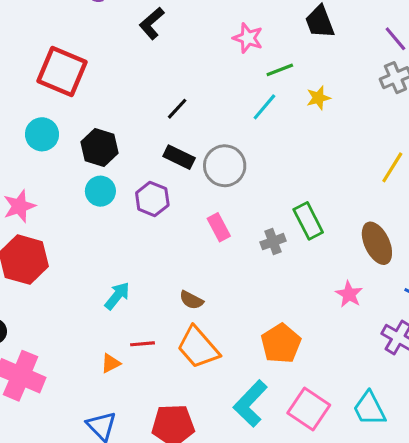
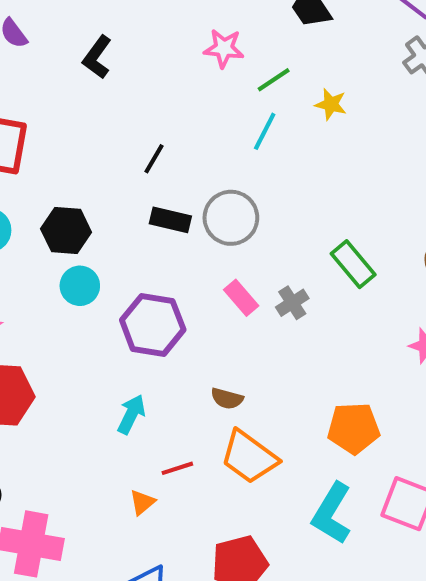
yellow star: (318, 98) -> (331, 104), turned -30
purple hexagon: (152, 199) -> (153, 325), moved, size x1.4
gray cross: (273, 242) -> (292, 303), moved
orange pentagon: (281, 344) -> (354, 428), turned -30

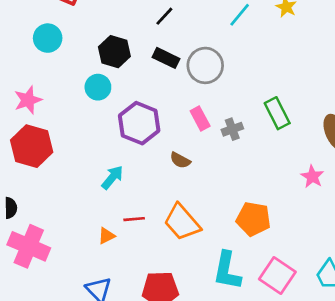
black hexagon: (66, 230) -> (114, 52), moved
brown semicircle: (227, 398) -> (180, 160), moved
cyan L-shape: (332, 513) -> (227, 271), turned -33

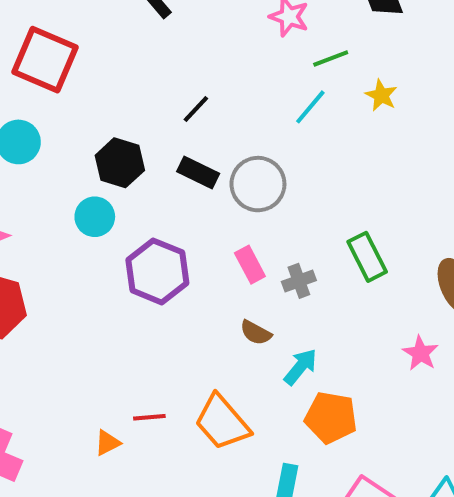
brown semicircle: (180, 160) -> (256, 333), moved
cyan arrow: (112, 177) -> (300, 367), moved

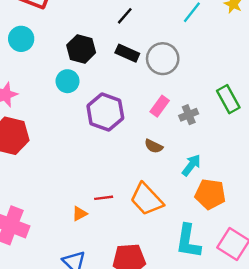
pink rectangle: (250, 265) -> (160, 106), turned 66
brown semicircle: (256, 333) -> (154, 146), moved

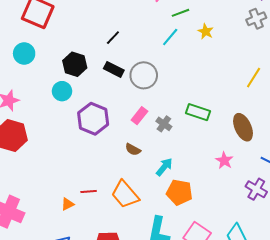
green rectangle: (228, 99) -> (198, 112), turned -45
gray cross: (189, 115) -> (164, 124), turned -35

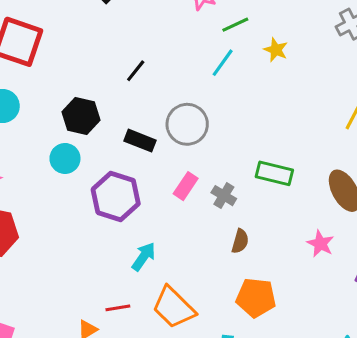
black rectangle: (114, 69) -> (140, 141), moved
brown semicircle: (133, 149) -> (240, 241), moved, turned -98
cyan arrow: (164, 167) -> (144, 257), moved

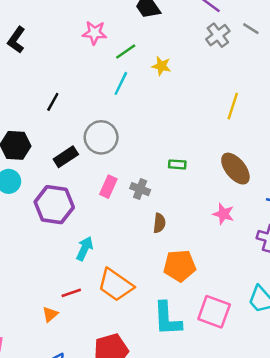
black rectangle: (140, 141) -> (66, 157), turned -45
green rectangle: (274, 173) -> (177, 164), size x0.6

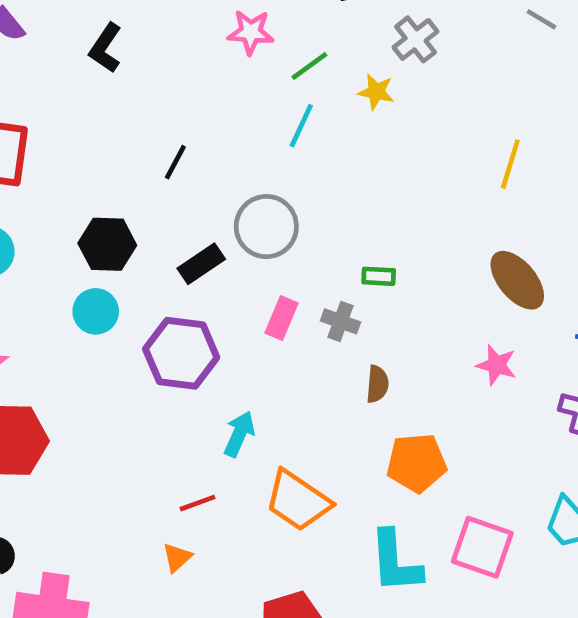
gray cross: (218, 35) -> (416, 39), moved
green rectangle: (177, 164) -> (379, 276), moved
red line: (71, 293) -> (198, 503), moved

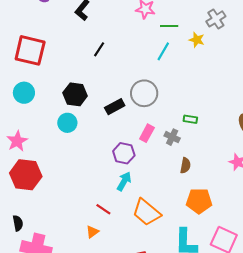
green line: (309, 66) -> (169, 26), turned 30
black line: (175, 162) -> (99, 49), moved
purple hexagon: (181, 353) -> (124, 153), moved, size x0.7
red line: (198, 503) -> (103, 209), turned 49

